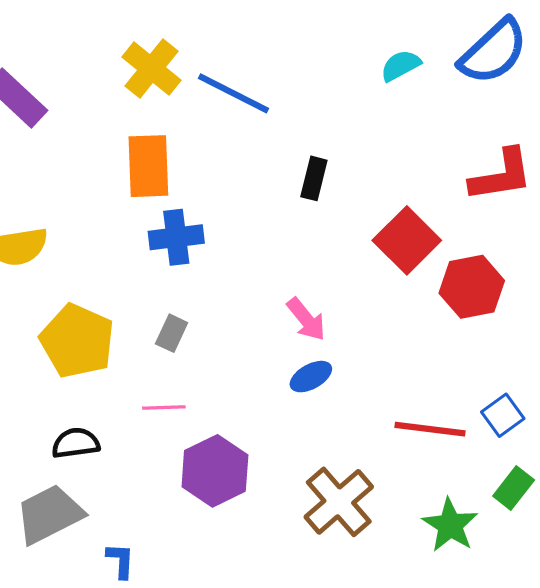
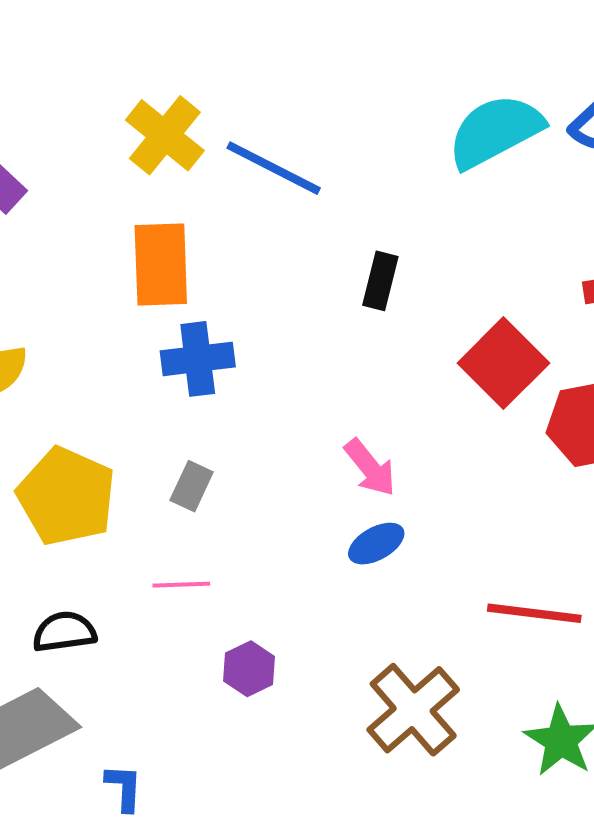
cyan semicircle: (401, 65) -> (495, 131), size x1.8
purple hexagon: (215, 471) -> (249, 669), size x0.6

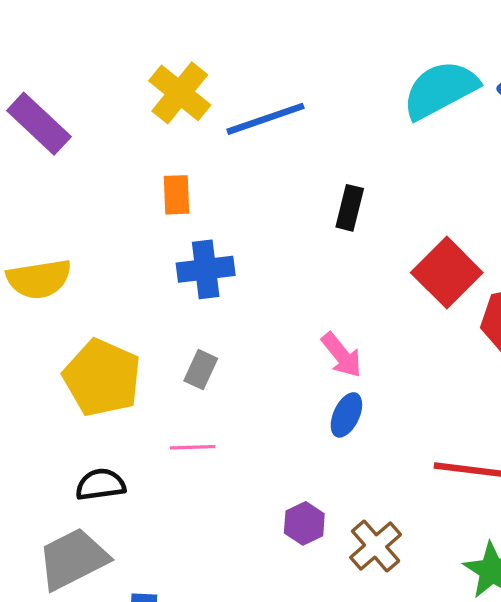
blue line: (274, 168) -> (266, 119), turned -46
orange rectangle: (161, 265) -> (177, 195), size x0.6
blue ellipse: (376, 544) -> (346, 415), turned -36
purple hexagon: (249, 669) -> (304, 523), moved
brown cross: (413, 710) -> (376, 546), size x0.7

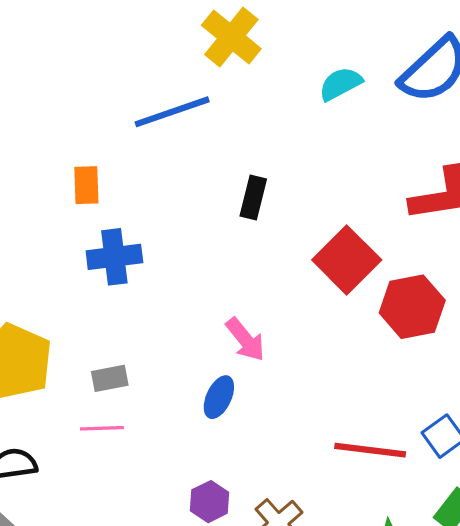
cyan semicircle: (440, 90) -> (340, 84), size x0.6
yellow cross: (180, 93) -> (231, 37), moved
gray rectangle: (201, 370) -> (110, 378), moved, turned 54
blue ellipse: (346, 415) -> (219, 397), moved

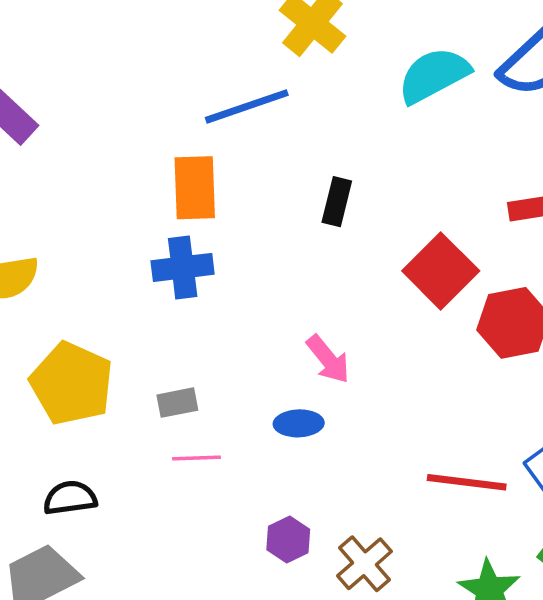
cyan semicircle: (340, 84) -> (434, 75), size x1.5
orange rectangle: (86, 185) -> (195, 188), moved, size x1.5
blue ellipse: (219, 397) -> (299, 423), turned 63
pink line: (102, 428) -> (196, 458), moved

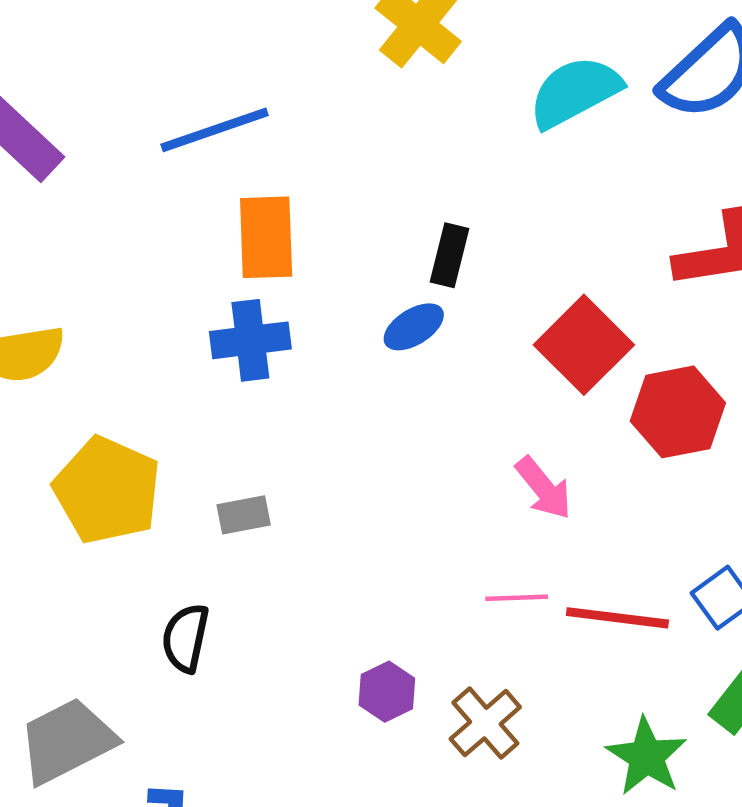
blue line: (247, 106) -> (215, 130), moved
pink arrow: (328, 359) -> (544, 488), moved
blue ellipse: (299, 423) -> (414, 327), moved, turned -30
pink line: (196, 458) -> (517, 598), moved
black semicircle: (70, 498) -> (185, 638), moved, turned -70

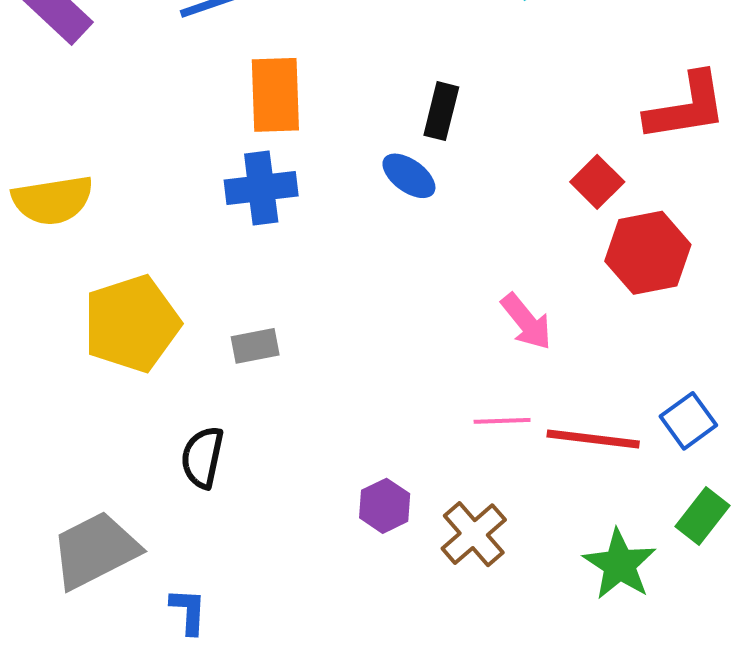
blue ellipse: (414, 327) -> (409, 176), turned 68
red square: (584, 345) -> (597, 182), moved, size x0.6
yellow pentagon: (107, 490) -> (132, 324), turned 30

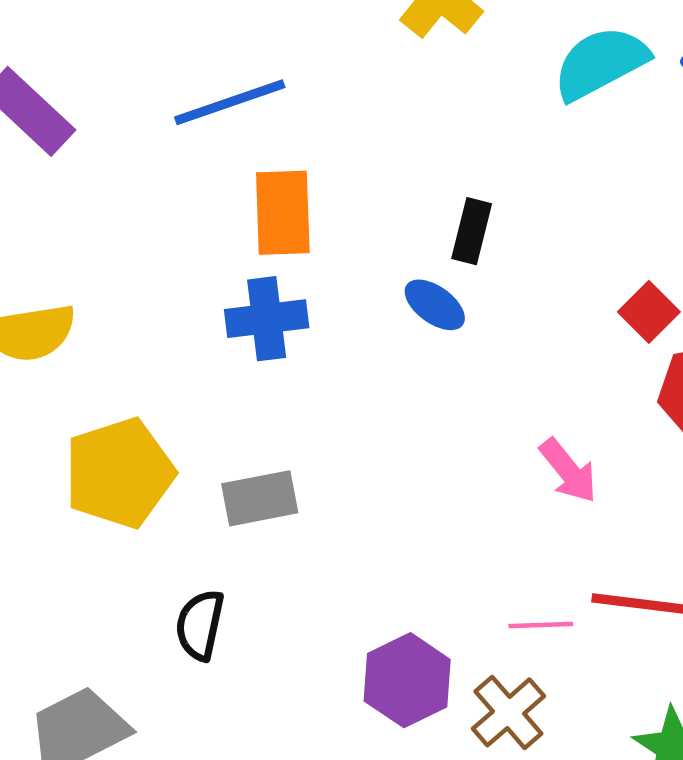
gray rectangle: (255, 346) -> (260, 498), size x1.4
pink line: (502, 421) -> (541, 625), moved
purple hexagon: (385, 506) -> (407, 680), size x1.5

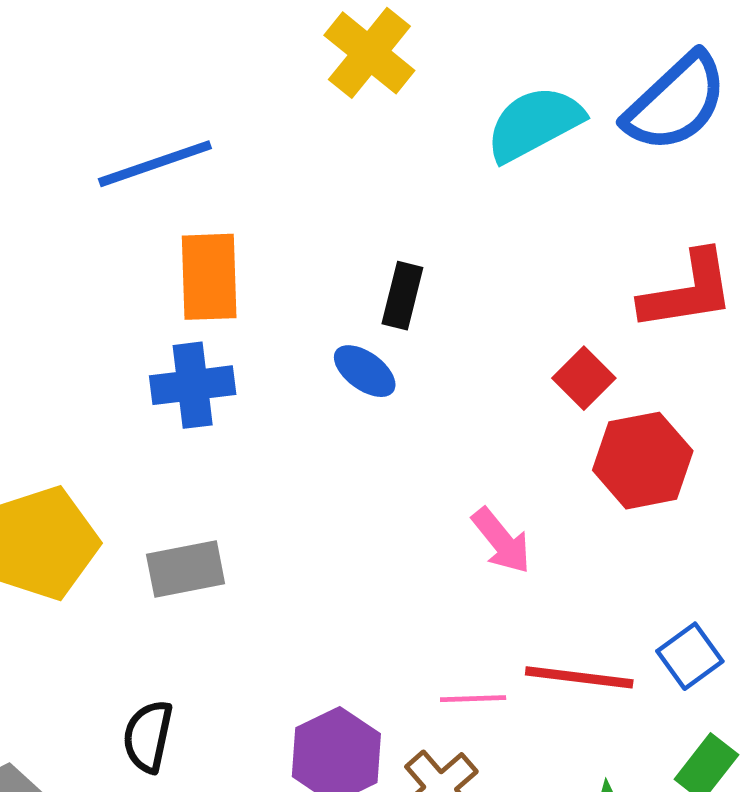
black semicircle: (200, 625) -> (148, 736), moved

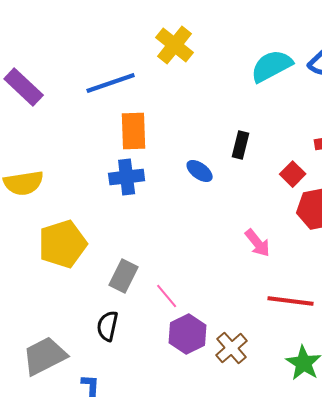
yellow cross: (369, 53) -> (175, 45), moved
black rectangle: (402, 296) -> (241, 145), moved
gray rectangle: (186, 569) -> (124, 276), moved, turned -52
pink line: (473, 699) -> (167, 296), moved, turned 52

